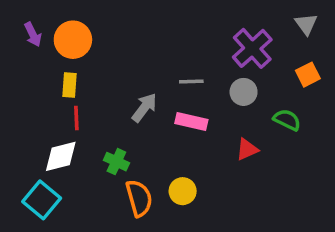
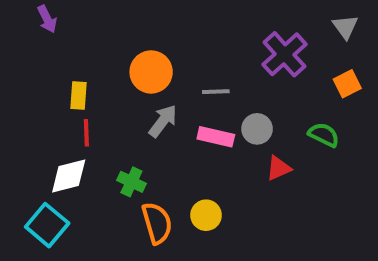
purple arrow: (33, 34) -> (47, 19), moved
orange circle: (73, 40) -> (151, 72), moved
gray circle: (244, 92) -> (257, 129), moved

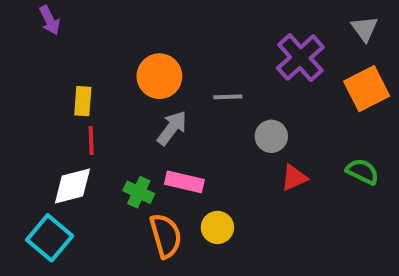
orange square: (347, 84) -> (367, 89), size x1.5
green semicircle: (324, 135) -> (362, 172), moved
pink rectangle: (216, 137) -> (184, 182), moved

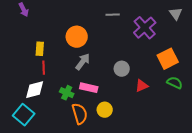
orange square: (367, 89) -> (168, 59), moved
gray line: (228, 97) -> (113, 15), moved
gray circle: (271, 136) -> (122, 69), moved

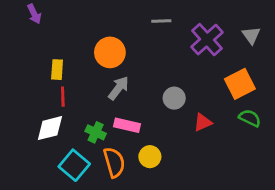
gray triangle: (176, 14) -> (251, 35), moved
cyan square: (24, 115) -> (74, 165), moved

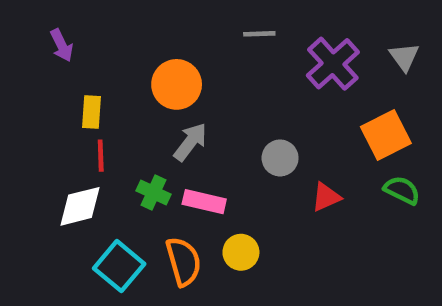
purple arrow: (34, 14) -> (62, 45), moved
green cross: (96, 132) -> (154, 192), moved

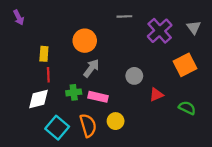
purple arrow: (62, 45) -> (19, 18), moved
green semicircle: (402, 190) -> (187, 108), moved
green cross: (154, 192) -> (74, 92), turned -32

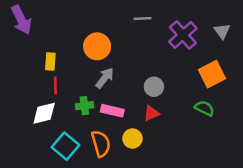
purple arrow: (19, 18) -> (21, 20), size x1.6
red triangle: (156, 95) -> (151, 113), moved
green semicircle: (187, 108) -> (204, 108), moved

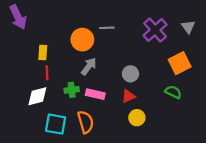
gray line: (143, 19) -> (107, 28), moved
yellow circle: (132, 139) -> (137, 118), moved
cyan square: (66, 146) -> (56, 124), turned -30

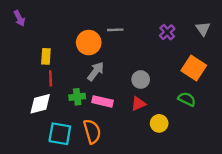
purple arrow: (18, 17) -> (19, 18), size x0.6
purple cross: (155, 30) -> (167, 32), size x0.6
orange square: (180, 63) -> (194, 68), turned -30
yellow circle: (137, 118) -> (159, 123), moved

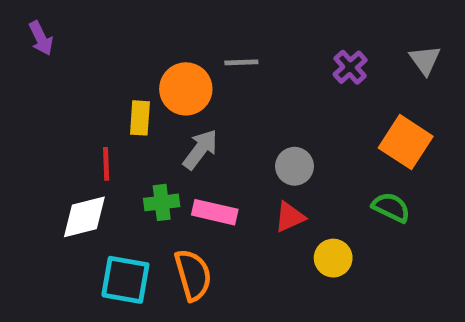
yellow rectangle: (46, 56) -> (140, 118), moved

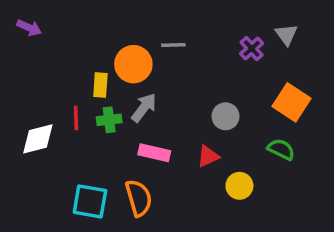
purple arrow: (41, 38) -> (29, 28), turned -40
gray triangle: (425, 60) -> (286, 35), moved
gray circle: (295, 166) -> (226, 116), moved
green cross: (162, 202) -> (109, 120), moved
white diamond: (84, 217) -> (38, 139), moved

